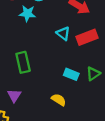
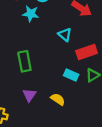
red rectangle: (87, 37) -> (87, 52), moved
purple triangle: (14, 96) -> (29, 95), moved

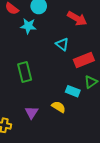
cyan rectangle: (71, 75) -> (73, 91), moved
purple triangle: (29, 95) -> (32, 112), moved

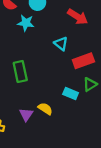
yellow semicircle: (59, 107) -> (45, 109), moved

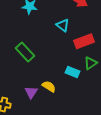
green rectangle: (20, 71) -> (25, 52), turned -30

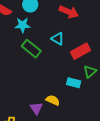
green rectangle: (25, 52) -> (31, 49), moved

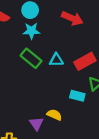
cyan star: (23, 25) -> (31, 31), moved
cyan triangle: (58, 39) -> (56, 60), moved, turned -32

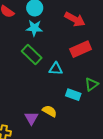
cyan triangle: (56, 60) -> (56, 69), moved
red rectangle: (85, 61) -> (81, 49), moved

